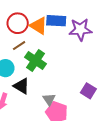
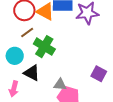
gray triangle: (49, 99) -> (60, 84), turned -48

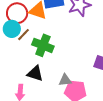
cyan circle: (15, 56) -> (12, 29), moved

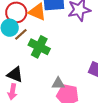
black triangle: (35, 74) -> (15, 75), moved

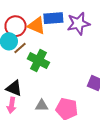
gray triangle: (58, 83) -> (42, 106), moved

